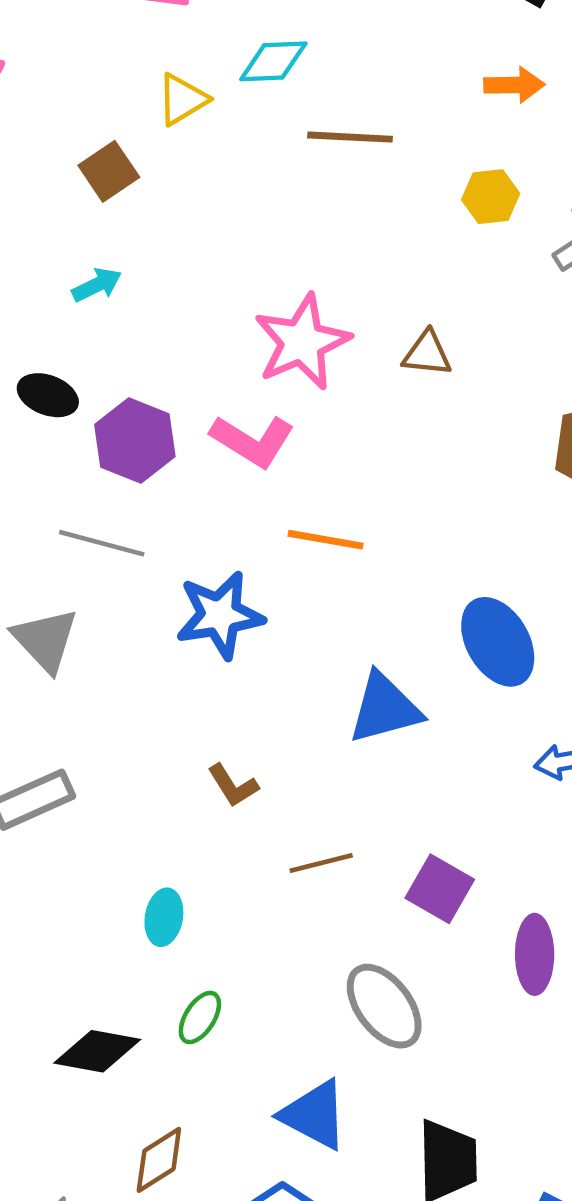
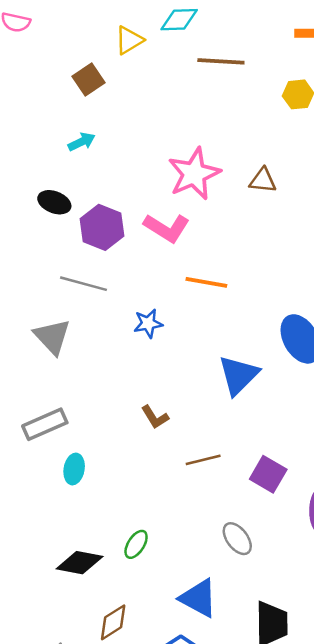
blue star: (220, 615) -> (148, 323), size x0.6
blue triangle: (385, 708) -> (238, 375), turned -30
cyan ellipse: (164, 917) -> (74, 469), moved
gray ellipse: (384, 1006) -> (237, 539), size x0.7

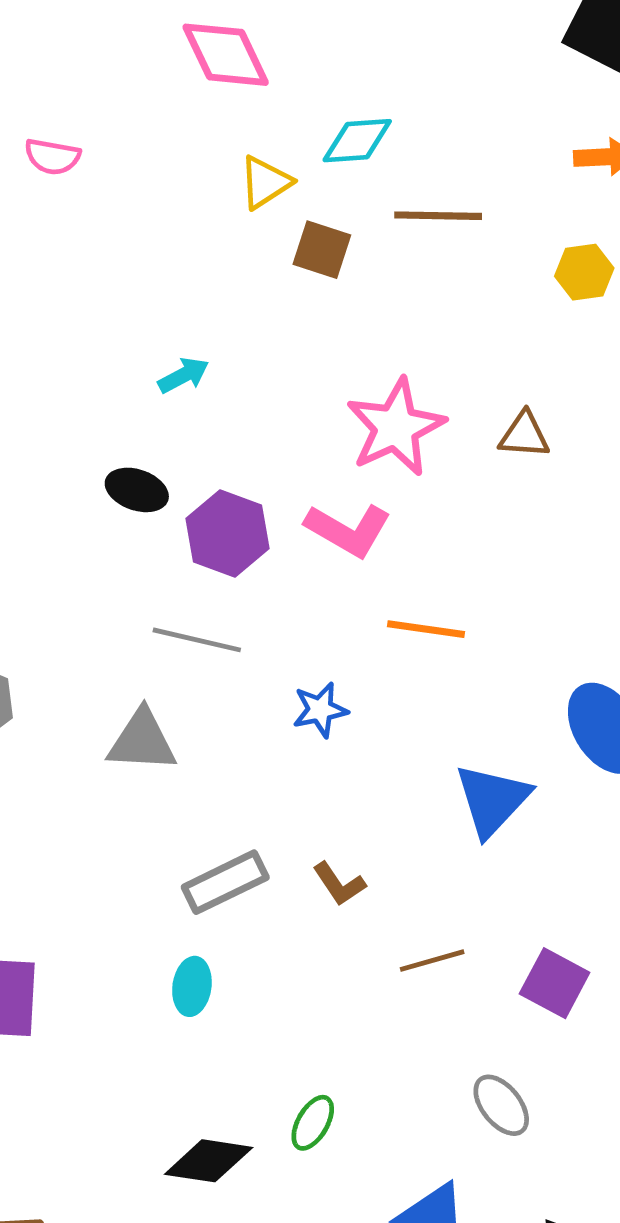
brown square: (88, 80) -> (322, 250), moved, turned -36
gray triangle: (52, 337) -> (142, 741), turned -42
gray rectangle: (45, 424) -> (225, 882), moved

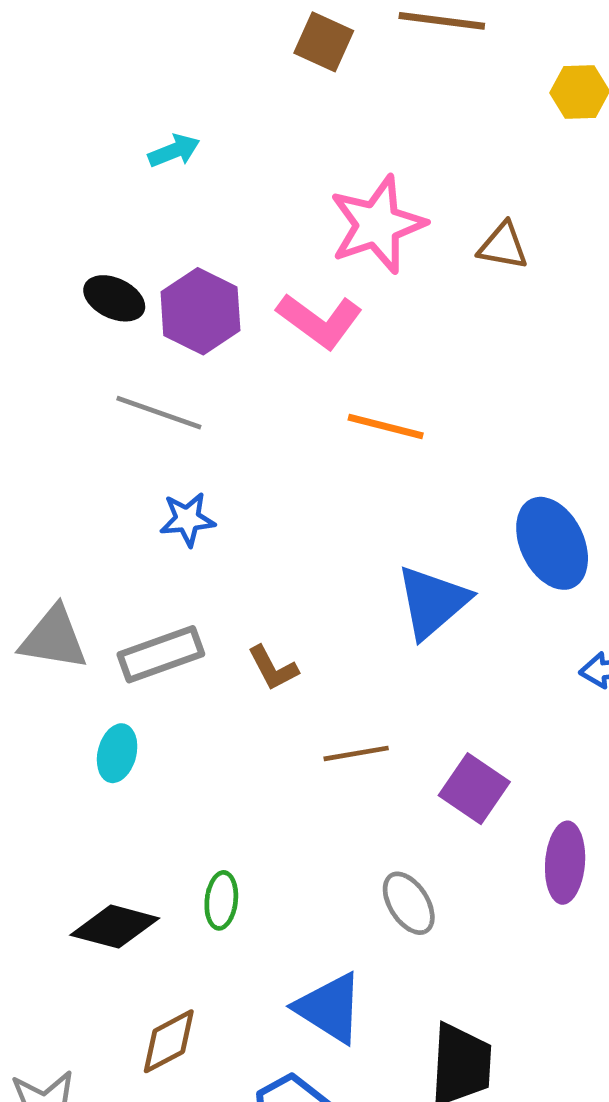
black ellipse: (137, 490) -> (114, 298), moved
blue star: (320, 710) -> (187, 519), moved
gray triangle: (142, 741) -> (54, 638), moved
green ellipse: (313, 1123) -> (221, 900), turned -30

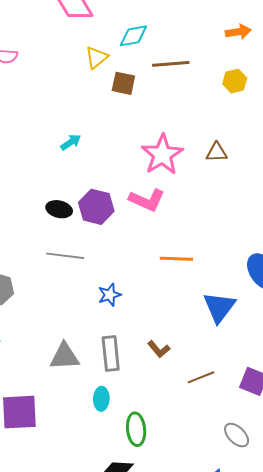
gray line: (159, 413) -> (65, 256), moved
orange line: (386, 426) -> (176, 259), moved
gray rectangle: (161, 654) -> (111, 353), turned -64
green ellipse: (221, 900) -> (136, 429), moved, size x1.4

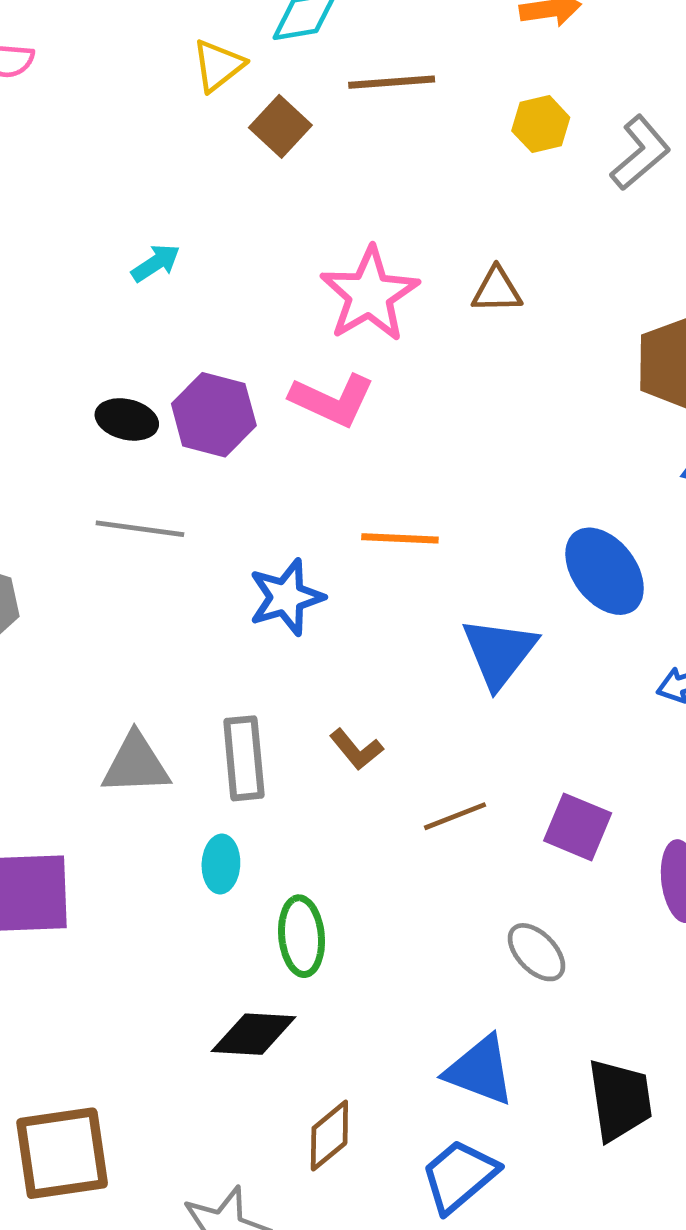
brown square: (123, 83) -> (280, 126), turned 30
blue star: (110, 295) -> (286, 597), moved, size x1.4

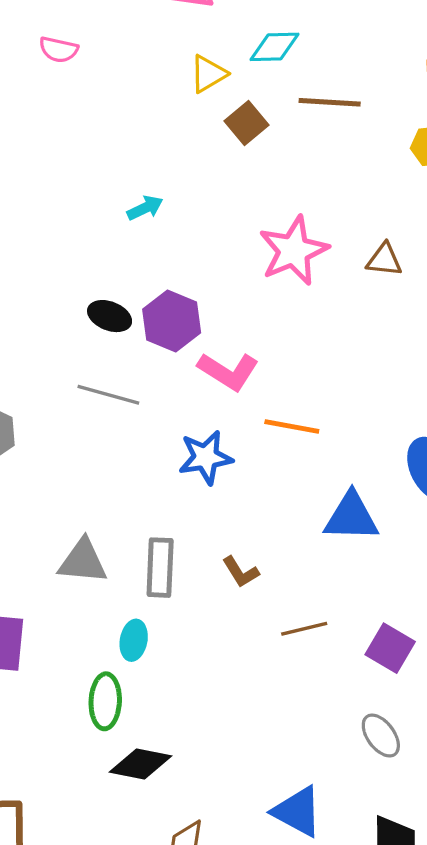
pink L-shape: (332, 400) -> (228, 371), moved
blue triangle: (499, 652) -> (351, 517), turned 46
green ellipse: (302, 936) -> (105, 701), moved
gray ellipse: (536, 952) -> (381, 735), moved

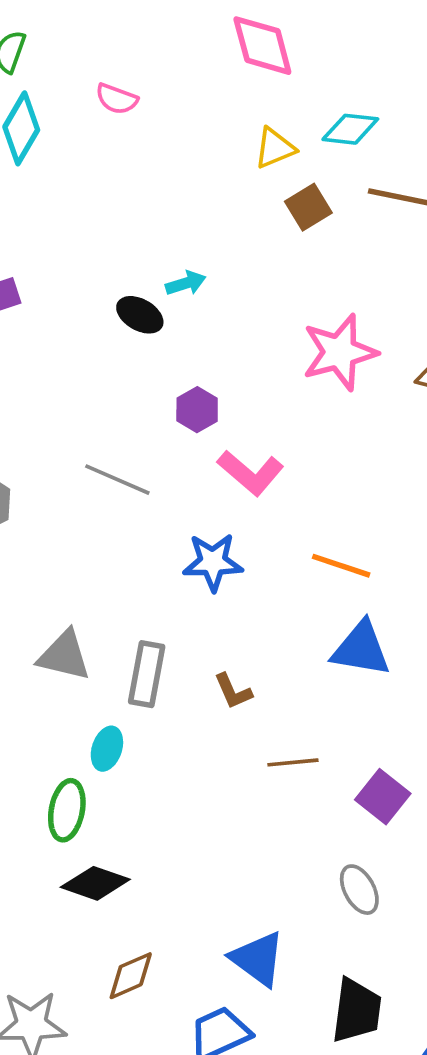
black ellipse: (110, 316) -> (140, 315), moved
purple hexagon: (172, 321) -> (197, 410), size x0.7
orange line: (292, 427) -> (341, 566), moved

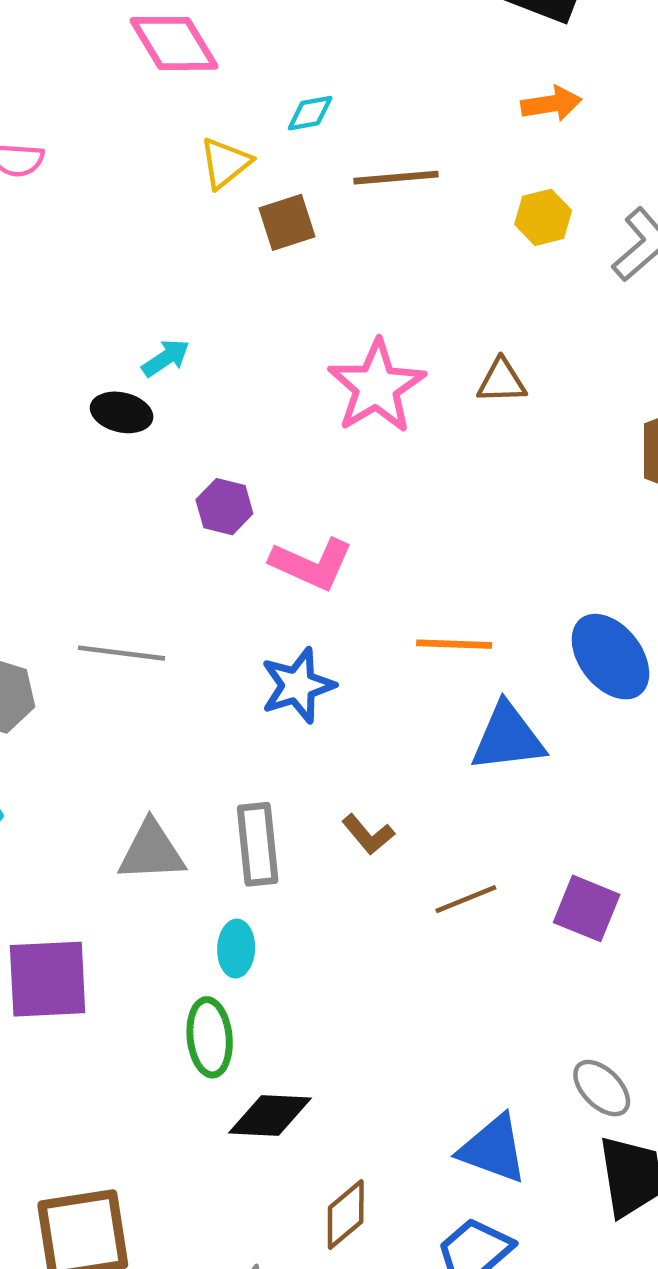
cyan diamond: (350, 129) -> (310, 113), size x0.7
brown square: (308, 207) -> (287, 222), turned 30
gray line: (117, 480) -> (122, 653), moved
gray ellipse: (359, 890) -> (602, 1088), moved

